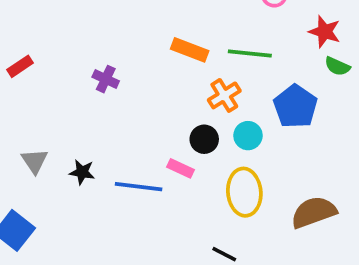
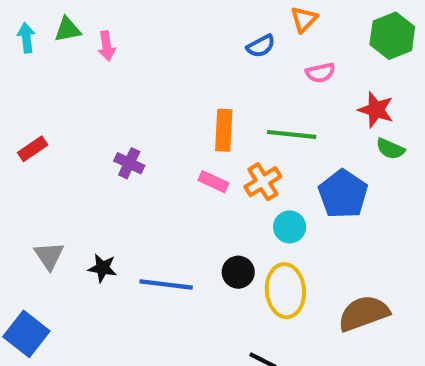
orange rectangle: (190, 50) -> (224, 130), turned 72
black circle: (204, 139) -> (238, 272), moved
pink rectangle: (181, 168) -> (214, 182), moved

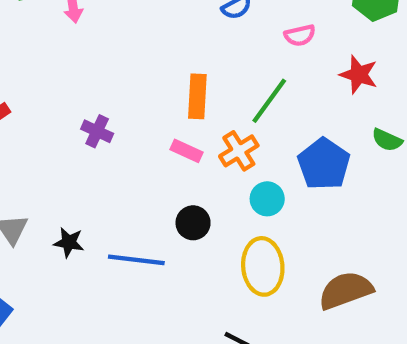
green line: (292, 134) -> (269, 101), turned -60
green semicircle: (390, 149) -> (387, 140), moved
black circle: (238, 272) -> (193, 223), moved

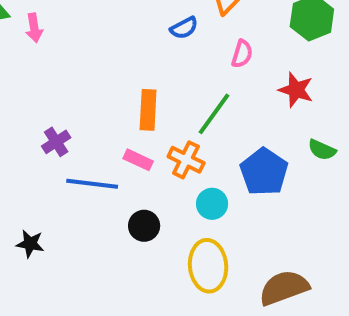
pink semicircle: (300, 35) -> (242, 54), turned -60
purple cross: (97, 131) -> (56, 142), turned 32
orange cross: (239, 151) -> (186, 160), turned -32
blue line: (136, 260) -> (92, 184), moved

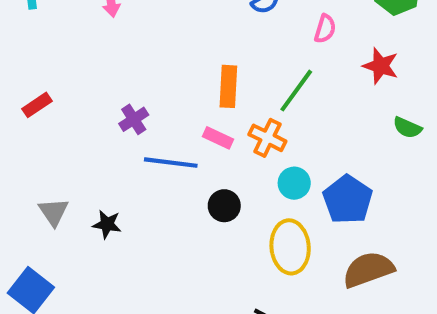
blue pentagon: (264, 172) -> (348, 200), moved

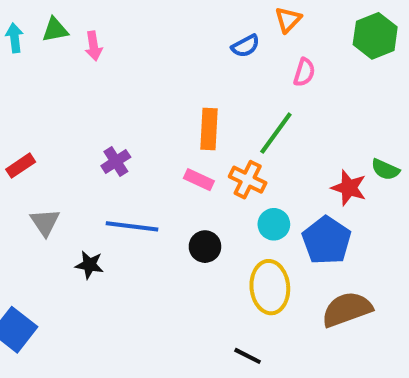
red star: (381, 66) -> (349, 188), moved
red rectangle: (37, 105) -> (21, 166), moved
blue line: (171, 163) -> (132, 226), moved
gray triangle: (53, 212) -> (45, 222), moved

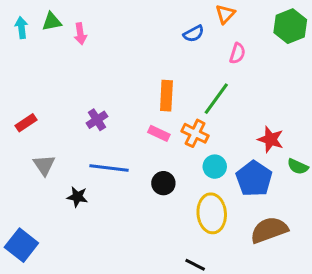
green semicircle: (385, 170) -> (298, 167), moved

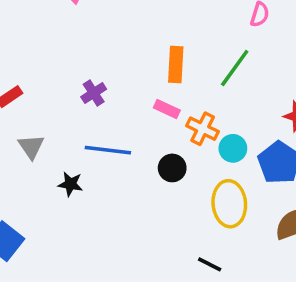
orange cross: (195, 133) -> (203, 129), moved

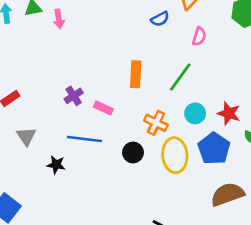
pink rectangle: (167, 109) -> (103, 108), moved
cyan circle: (233, 148) -> (195, 113), moved
yellow ellipse: (229, 204) -> (175, 155), moved

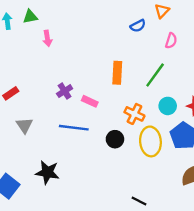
pink arrow: (59, 19) -> (47, 38), moved
black star: (56, 165) -> (47, 172), moved, size x1.5

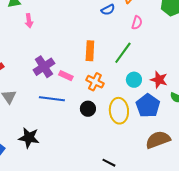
purple cross: (65, 91) -> (44, 67), size x1.5
orange cross: (134, 114) -> (95, 82), moved

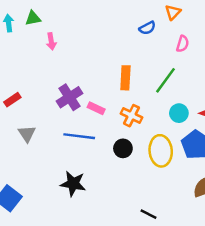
black star: (29, 138) -> (73, 184), moved

